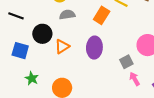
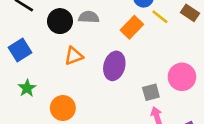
black circle: (42, 34) -> (60, 21), moved
blue square: (20, 51) -> (20, 50), turned 30

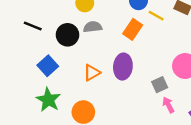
blue square: (20, 50) -> (48, 66), moved
orange triangle: (74, 56) -> (92, 73), moved
green star: (27, 88) -> (48, 100), size x1.5

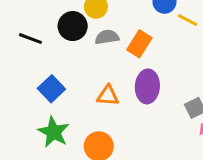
orange rectangle: (133, 29) -> (139, 44), moved
black circle: (67, 35) -> (73, 26), moved
orange triangle: (92, 73) -> (108, 96), turned 36

